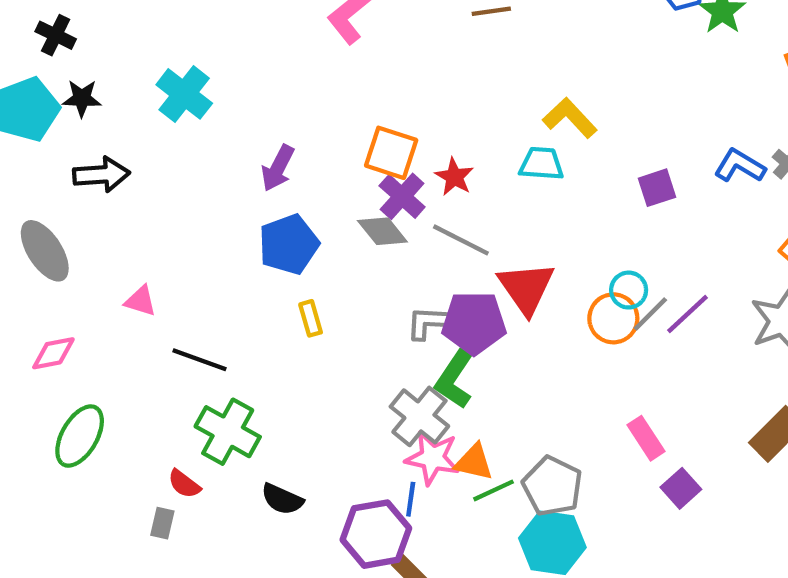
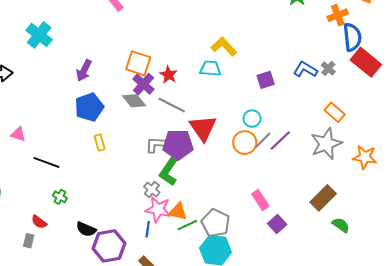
cyan circle: (629, 290) -> (252, 119), moved
gray cross: (419, 416) -> (152, 190), size x0.6
green cross: (228, 432) -> (60, 197), size x0.5
purple hexagon: (376, 534) -> (109, 246), moved

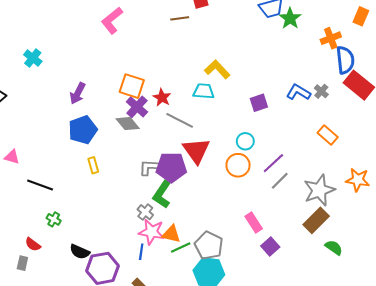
cyan cross: (39, 35) -> (33, 58), size x0.7
gray line: (172, 105) -> (180, 120), moved
gray line: (262, 140) -> (280, 181), moved
gray star: (326, 144) -> (319, 190), moved

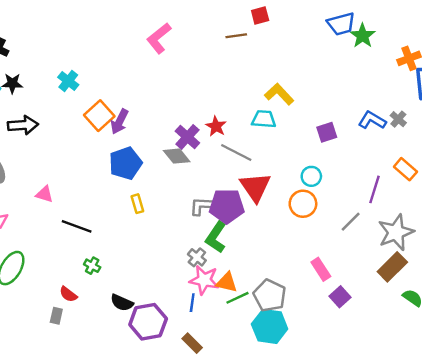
orange square: (132, 86) -> (99, 116), moved, turned 30
purple line: (273, 163) -> (374, 189), moved, turned -30

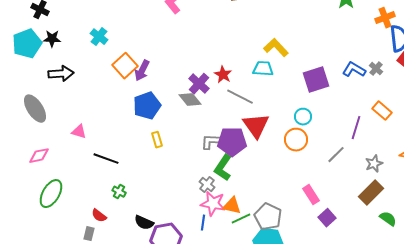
purple square: (327, 132) -> (316, 80), size x1.5
gray star: (396, 232) -> (374, 164), size x0.6

